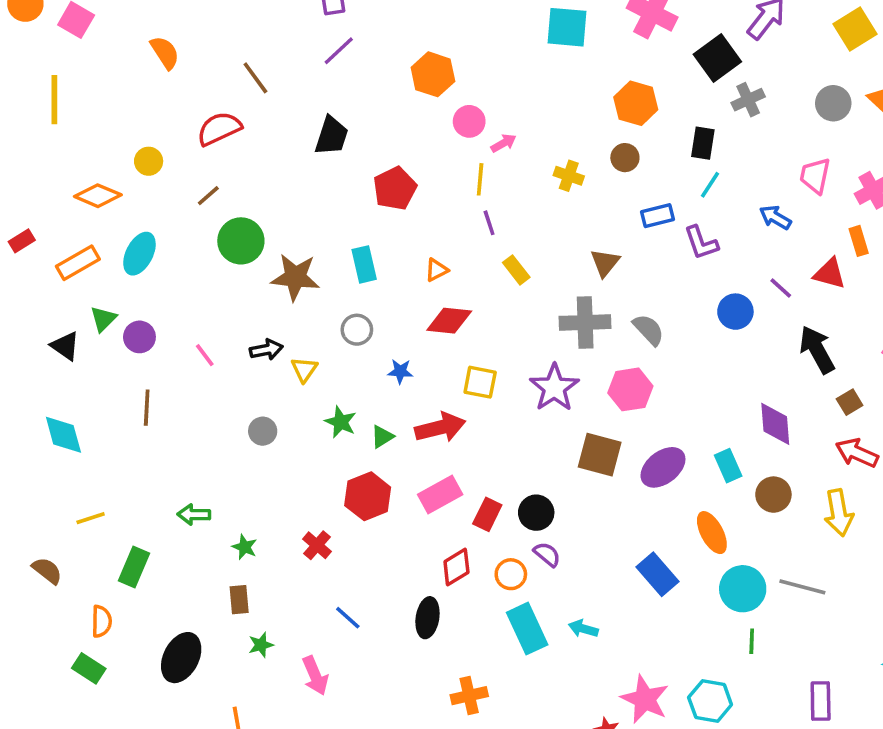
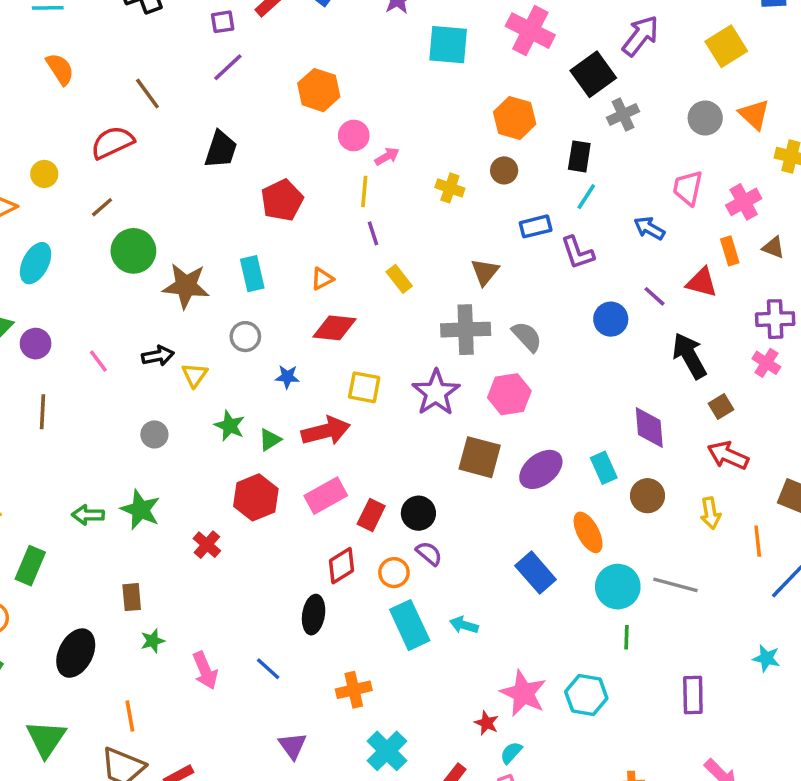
yellow arrow: (839, 513) -> (710, 513), size x0.7
green star: (245, 547) -> (140, 510), moved, size x1.6
blue line: (348, 618) -> (268, 669), moved

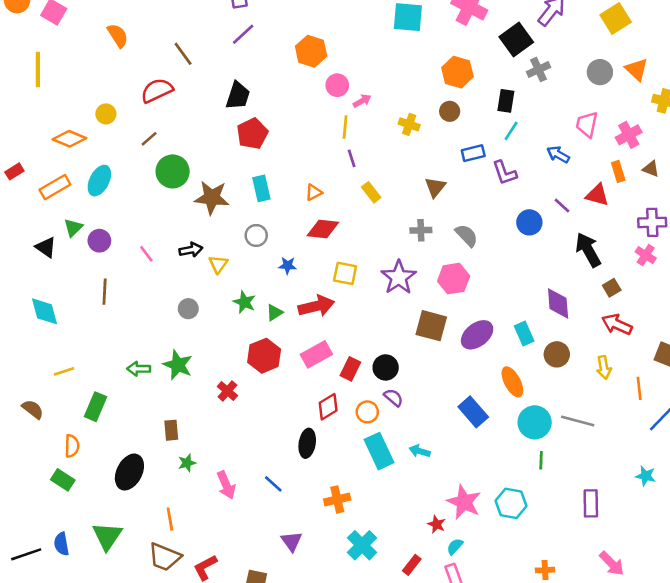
red pentagon: (282, 200) -> (252, 134), moved
gray cross: (466, 330) -> (421, 230), size x0.6

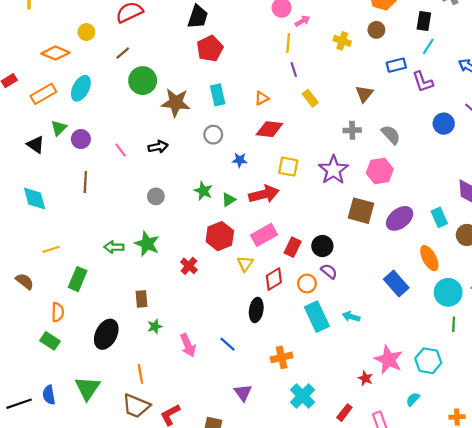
yellow triangle: (218, 264) -> (245, 264), moved
cyan semicircle: (455, 547) -> (413, 399), moved

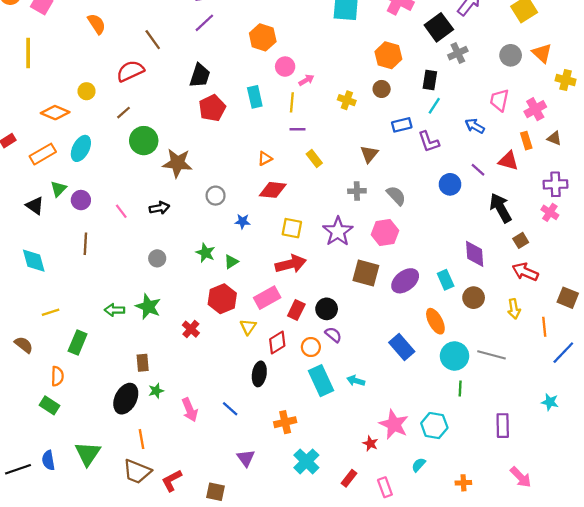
purple line: (294, 70) -> (297, 129), turned -72
cyan rectangle: (218, 95) -> (255, 97), moved
red arrow: (264, 194) -> (291, 264), moved
black ellipse: (106, 334) -> (126, 399), moved

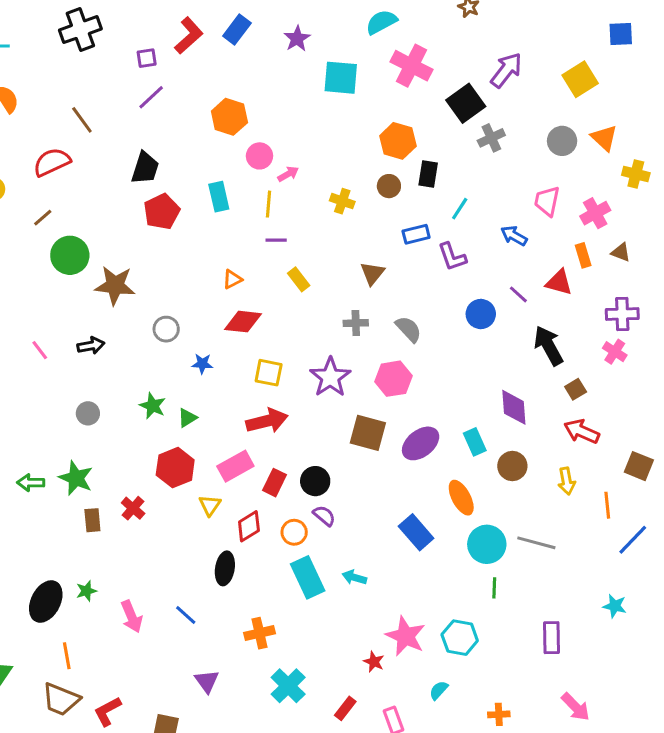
black rectangle: (430, 80) -> (428, 174), moved
brown rectangle: (143, 363) -> (92, 520), moved

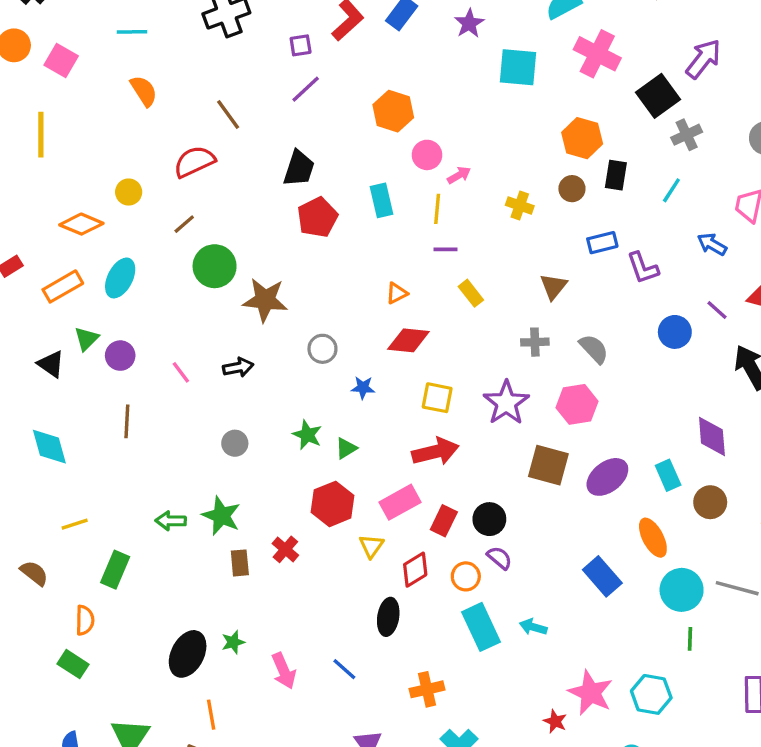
cyan line: (460, 209) -> (671, 190), moved

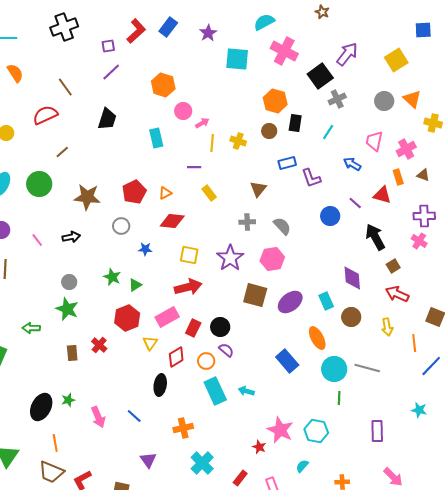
yellow line: (437, 209) -> (212, 143), moved
red pentagon: (317, 217) -> (134, 192), moved
brown line: (184, 224) -> (62, 152), moved
green circle: (215, 266) -> (39, 184), moved
green star: (221, 516) -> (67, 309), moved

